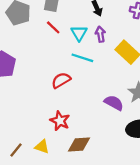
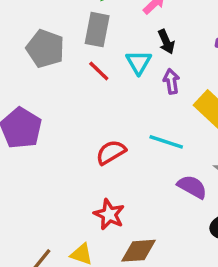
cyan triangle: (79, 33) -> (139, 62), moved
cyan line: (82, 58) -> (166, 142), moved

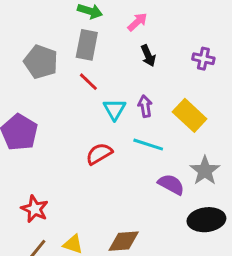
cyan triangle: (139, 62) -> (114, 109), moved
purple arrow: (171, 81) -> (145, 106), moved
red star: (109, 214) -> (35, 209), moved

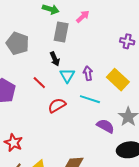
gray rectangle: (87, 45) -> (61, 32), moved
black arrow: (148, 56) -> (55, 59), moved
red line: (88, 82) -> (39, 83), moved

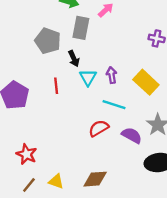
gray pentagon: (18, 43) -> (48, 41), moved
red line: (39, 83) -> (56, 86), turned 40
red semicircle: (57, 105) -> (99, 128), moved

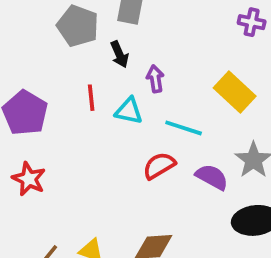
purple arrow: (112, 75) -> (155, 79), moved
cyan triangle: (88, 77) -> (129, 111), moved, turned -48
red star: (27, 154) -> (29, 179), moved

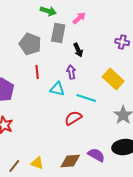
black arrow: (119, 54) -> (78, 50), moved
red line: (91, 98) -> (37, 72), moved
purple semicircle: (212, 177) -> (96, 155), moved

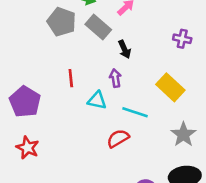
gray rectangle: (58, 33) -> (98, 27), turned -60
gray pentagon: (30, 44) -> (62, 22), moved

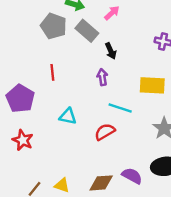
red line: (71, 78) -> (52, 72), moved
yellow rectangle: (170, 87) -> (152, 85), turned -40
cyan triangle: (97, 100) -> (68, 116), moved

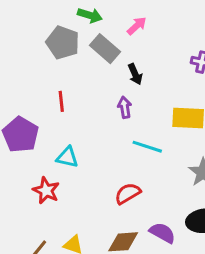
cyan triangle: (68, 116) -> (67, 157), moved
red semicircle: (105, 132) -> (128, 193), moved
red star: (23, 140) -> (46, 190), moved

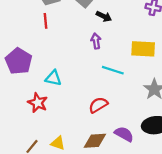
black arrow: (135, 74) -> (104, 16), turned -40
red line: (61, 101) -> (46, 21), moved

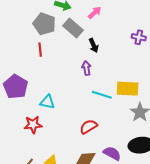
black arrow: (104, 16) -> (94, 45), turned 40
yellow rectangle: (143, 49) -> (128, 89), moved
red star: (38, 103) -> (33, 125), turned -30

